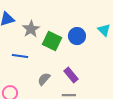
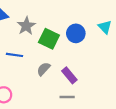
gray semicircle: (44, 79) -> (44, 69), moved

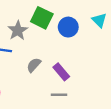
gray star: (26, 26) -> (18, 30), moved
green square: (49, 39) -> (42, 18), moved

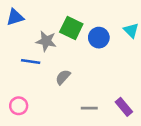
gray star: (18, 30) -> (46, 41), turned -30
purple rectangle: (61, 72) -> (124, 107), moved

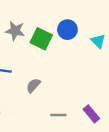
blue circle: (99, 38) -> (67, 30), moved
gray star: (46, 41) -> (15, 31), moved

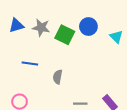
gray semicircle: (33, 85) -> (58, 77), turned -32

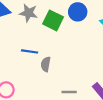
blue line: (30, 64) -> (30, 51), moved

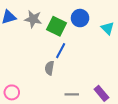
blue line: (30, 51) -> (61, 51), moved, turned -70

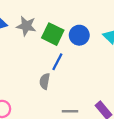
blue circle: (80, 18) -> (79, 35), moved

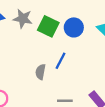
blue line: (57, 62) -> (60, 61), moved

